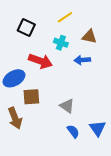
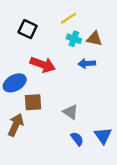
cyan cross: (61, 43) -> (74, 39), moved
brown arrow: (15, 118) -> (16, 125), turned -135

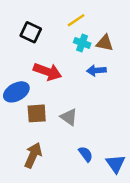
gray triangle: (71, 112) -> (69, 117), moved
brown arrow: (16, 125) -> (33, 155), moved
blue triangle: (103, 136) -> (116, 164), moved

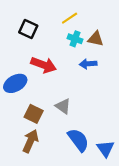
brown square: (37, 113) -> (34, 114), moved, turned 30
blue semicircle: (86, 154) -> (78, 140), size x1.6

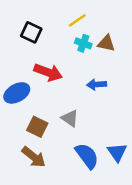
blue arrow: (88, 64) -> (97, 84), moved
brown arrow: (30, 141) -> (34, 157), turned 105
blue triangle: (105, 149) -> (117, 152), moved

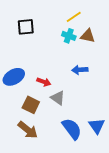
yellow line: (77, 20) -> (74, 17), moved
black square: (31, 32) -> (26, 27), turned -30
red arrow: (48, 72) -> (44, 82), moved, size x0.6

